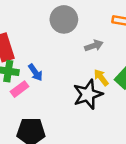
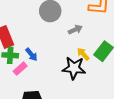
black star: (88, 94) -> (74, 68), turned 30

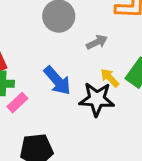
blue arrow: (31, 54) -> (57, 81), moved, size x1.5

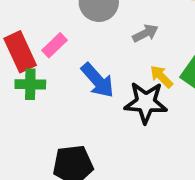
pink rectangle: (17, 103) -> (55, 45), moved

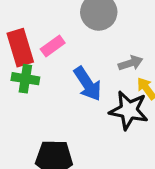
gray arrow: (145, 33) -> (131, 63), moved

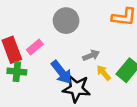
black star: (129, 110) -> (76, 89), moved

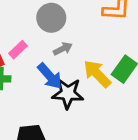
gray arrow: (91, 55) -> (63, 49), moved
yellow arrow: (104, 73) -> (97, 74), size x1.6

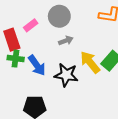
pink rectangle: (18, 50) -> (31, 25), moved
blue arrow: (50, 76) -> (37, 65), moved

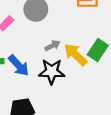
gray arrow: (66, 41) -> (52, 46), moved

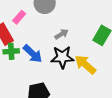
yellow arrow: (75, 55) -> (85, 65), moved

